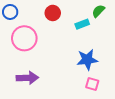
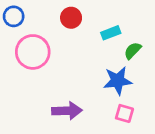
green semicircle: (98, 11) -> (133, 51), moved
purple arrow: (27, 78) -> (67, 111), moved

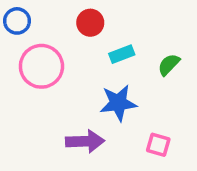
cyan rectangle: (111, 33) -> (122, 54), moved
blue star: (118, 81) -> (118, 103), moved

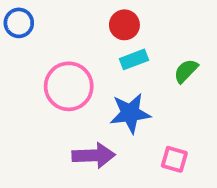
red circle: (90, 23) -> (124, 25), moved
pink circle: (41, 66) -> (69, 86), moved

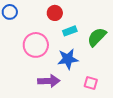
red circle: (124, 25) -> (55, 13), moved
green semicircle: (186, 71) -> (97, 37), size x1.5

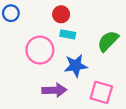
cyan rectangle: (70, 31) -> (68, 34), moved, turned 32
pink square: (91, 83) -> (101, 92), size x1.5

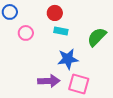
pink circle: (40, 50) -> (26, 33), moved, size x0.6
pink square: (101, 92) -> (79, 84), moved

